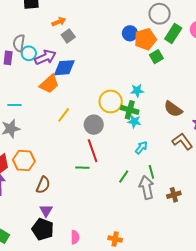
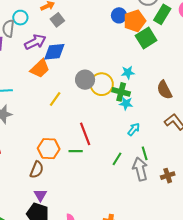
cyan circle: (29, 53) -> (20, 18), moved
green square: (156, 57) -> (146, 38), size x1.5
brown semicircle: (173, 109) -> (164, 90), turned 30
gray circle: (94, 125) -> (85, 80), moved
orange hexagon: (24, 160) -> (49, 149), moved

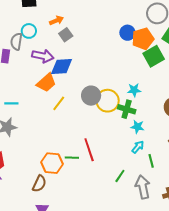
purple arrow: (35, 42) -> (43, 56), turned 35
yellow line: (55, 99) -> (59, 103), moved
cyan star: (126, 103) -> (137, 127), moved
green line: (76, 151) -> (72, 158), moved
green line: (145, 153) -> (151, 161), moved

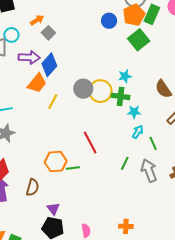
orange pentagon: (143, 39) -> (134, 15), moved
blue diamond: (62, 66) -> (49, 65), turned -35
green line: (72, 158) -> (73, 168), moved
brown semicircle: (39, 184) -> (33, 187), moved

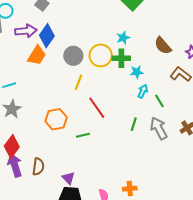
gray circle: (83, 89) -> (73, 56), moved
yellow line: (53, 102) -> (79, 82), moved
orange hexagon: (56, 162) -> (56, 119), moved
brown semicircle: (33, 187) -> (38, 167), moved
orange cross: (126, 226) -> (130, 189), moved

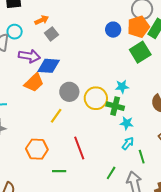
blue diamond: (47, 36) -> (49, 66), turned 45
yellow line: (79, 82) -> (56, 116), moved

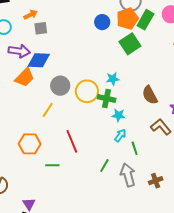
gray square: (51, 34) -> (41, 28), turned 32

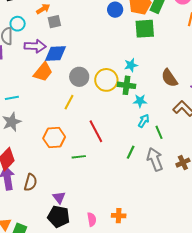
green square: (130, 44) -> (145, 29), turned 35

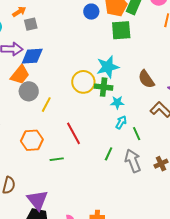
cyan star: (131, 65) -> (108, 67), size x1.6
gray circle: (79, 77) -> (29, 91), moved
purple triangle: (59, 197) -> (37, 200), size x1.6

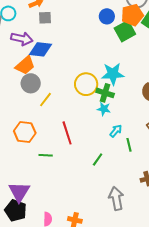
green square: (121, 30) -> (125, 31), moved, turned -35
cyan star: (117, 102) -> (104, 109), moved
gray arrow: (133, 161) -> (116, 199), moved

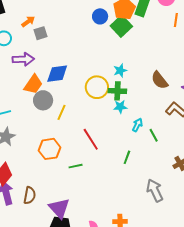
blue diamond: (41, 49) -> (57, 74), moved
cyan star: (113, 74) -> (120, 71), size x0.6

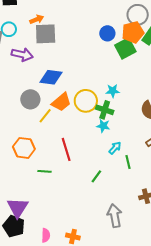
gray square: (41, 33) -> (46, 34), size x1.6
orange trapezoid: (33, 84) -> (61, 102), moved

